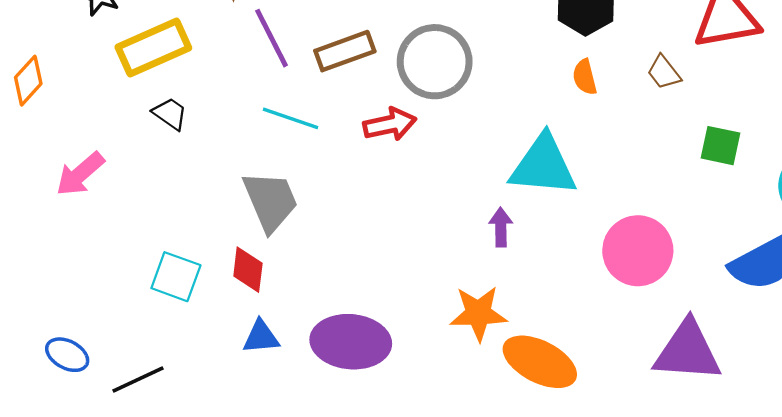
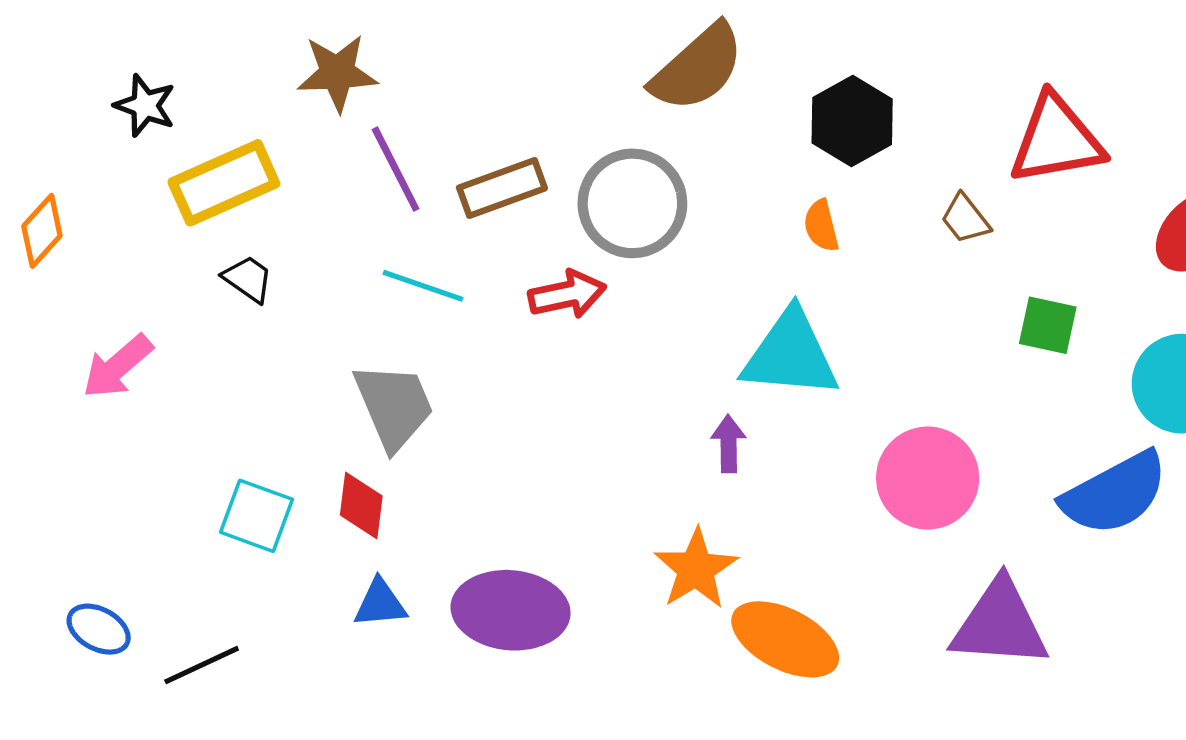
orange semicircle: (585, 77) -> (821, 226), moved
orange star: (478, 313) -> (696, 569), turned -30

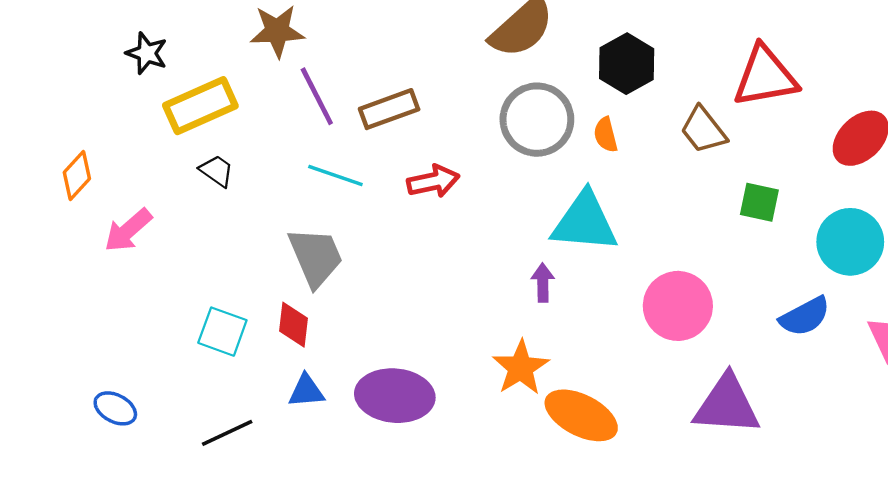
gray circle: (632, 203) -> (537, 120), moved
brown trapezoid: (965, 219) -> (703, 130), size x1.4
orange diamond: (42, 231) -> (77, 175), moved
blue semicircle: (1115, 493) -> (805, 316), size x0.7
black line: (202, 665) -> (227, 433), moved

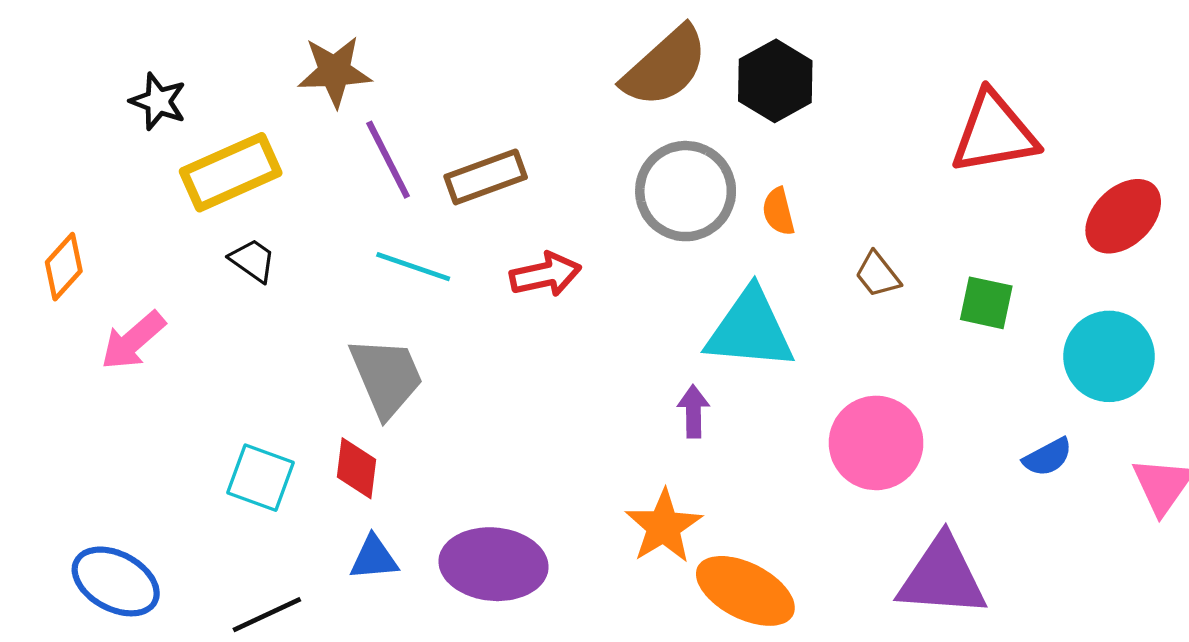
black hexagon: (627, 64) -> (775, 81), moved
brown trapezoid: (703, 130) -> (878, 275), moved, size x0.7
blue semicircle: (805, 316) -> (1048, 457), size x0.7
blue ellipse: (115, 408) -> (116, 581), size x1.5

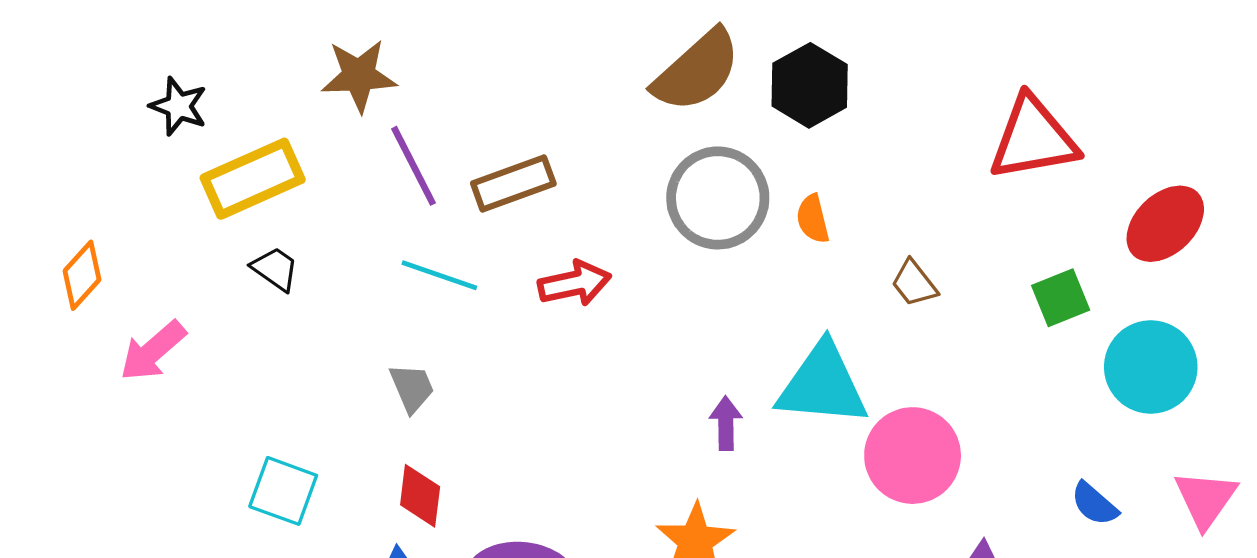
green square: (986, 303) -> (1061, 298), moved, turned -34
cyan triangle: (750, 330) -> (822, 385), moved
gray trapezoid: (386, 377) -> (412, 388), size x0.6
blue semicircle: (1048, 457) -> (1094, 504), moved, turned 69
red diamond: (357, 468) -> (420, 496), moved

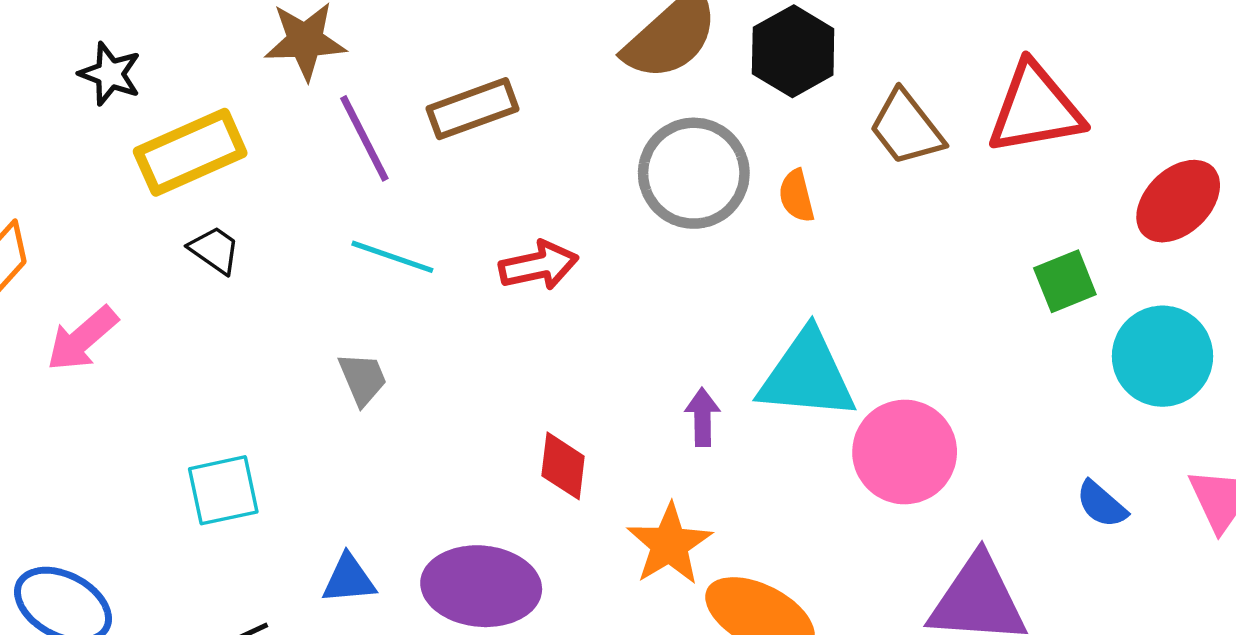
brown rectangle: (513, 184) -> (472, 109), moved
brown trapezoid: (914, 283) -> (906, 128), moved, size x1.5
cyan square: (283, 491) -> (223, 490), turned -32
red diamond: (420, 496) -> (563, 466), moved

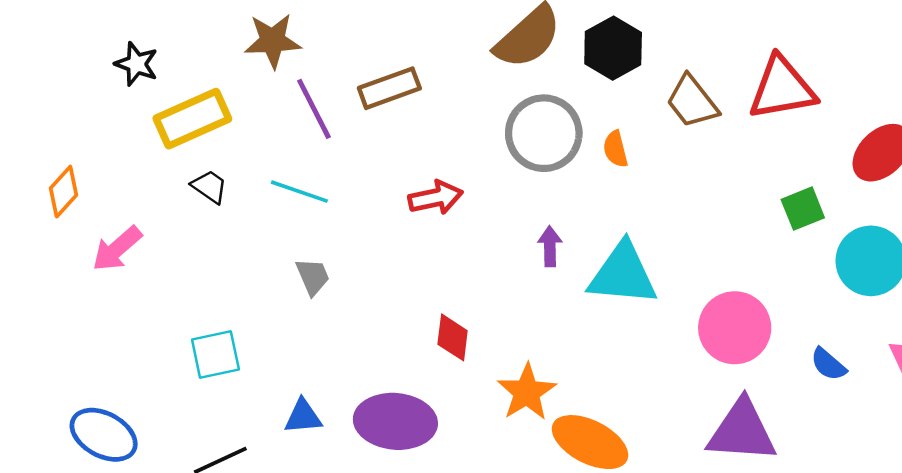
cyan line: (392, 257) -> (299, 192), moved
purple arrow: (702, 417) -> (550, 246), moved
pink circle: (905, 452) -> (735, 328), moved

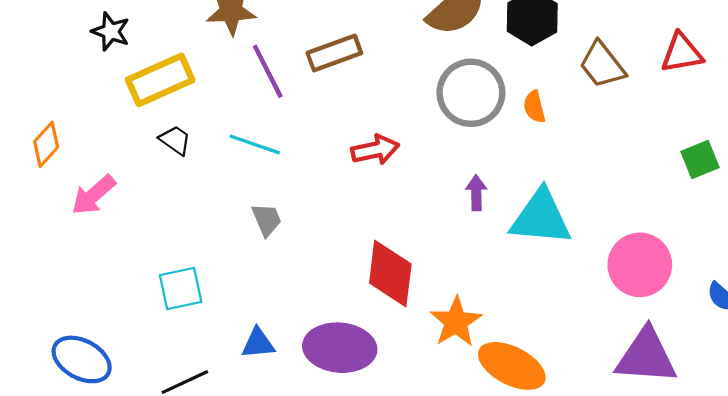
red triangle: (782, 88) -> (682, 53), size x0.7
red diamond: (453, 337) -> (390, 273), size x1.6

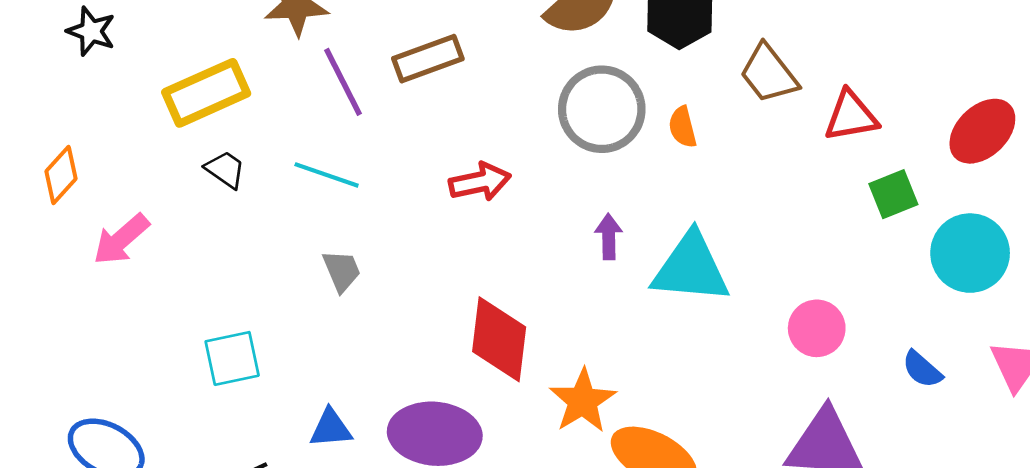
black star: (111, 31) -> (91, 31), moved
red triangle: (682, 53) -> (851, 116), moved
pink circle: (640, 265) -> (817, 328), size x0.7

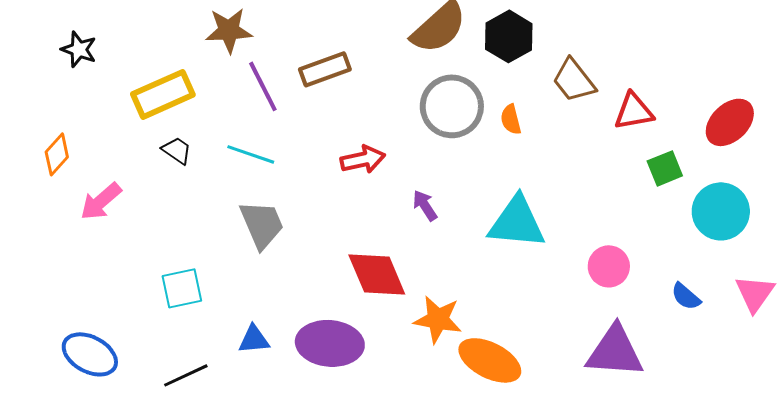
purple arrow: (609, 237) -> (425, 205), moved, turned -32
gray trapezoid: (342, 271) -> (262, 224), size x1.6
red diamond: (499, 339) -> (377, 274), turned -30
orange star: (583, 401) -> (438, 319), turned -30

